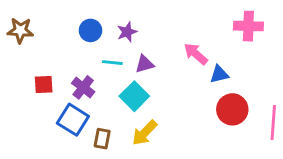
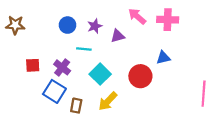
pink cross: (248, 26) -> (168, 20), moved
pink arrow: (196, 54) -> (137, 16), moved
purple triangle: (145, 64) -> (118, 36), moved
red circle: (232, 109) -> (140, 76), moved

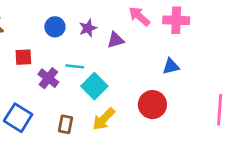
cyan line: (84, 49) -> (75, 66), moved
red square: (33, 65) -> (23, 57), moved
red circle: (140, 76) -> (152, 105), moved
blue square: (54, 91) -> (18, 118), moved

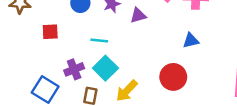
purple cross: (48, 78) -> (74, 69), moved, turned 30
cyan square: (94, 86) -> (105, 68), moved

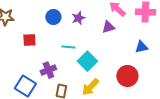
purple triangle: (138, 15) -> (108, 27), moved
cyan square: (105, 68) -> (87, 61), moved

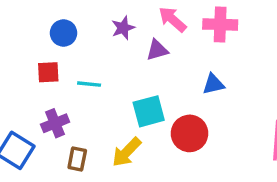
purple star: (78, 18) -> (123, 28), moved
red square: (29, 40) -> (48, 72), moved
cyan square: (87, 61) -> (149, 111), moved, turned 30

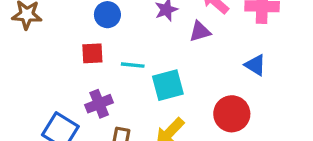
blue triangle: (213, 84) -> (255, 65), turned 45
cyan square: (149, 111) -> (168, 85), moved

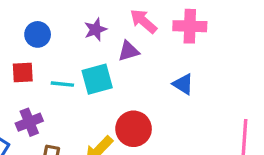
cyan square: (168, 85) -> (97, 79), moved
red circle: (232, 114) -> (134, 129), moved

